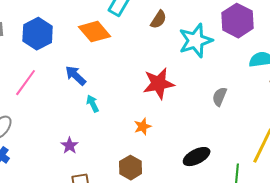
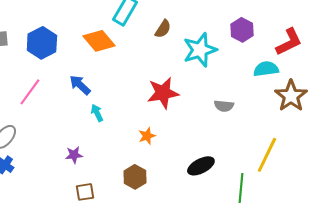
purple hexagon: (238, 21) -> (242, 30), size x0.7
gray semicircle: (220, 97) -> (224, 106), turned -108
purple star: (70, 146) -> (74, 155), turned 30

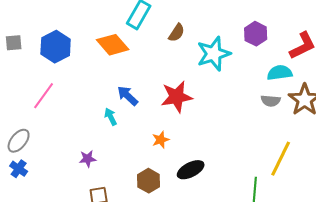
blue arrow: (80, 85) -> (128, 96), moved
gray semicircle: (224, 106) -> (271, 101), moved
black ellipse: (201, 166) -> (191, 170), moved

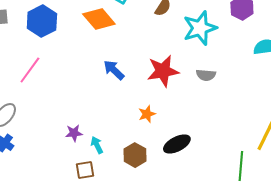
gray semicircle: (271, 101) -> (206, 75), moved
cyan arrow: (111, 117) -> (97, 145), moved

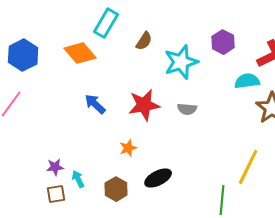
brown square: (85, 170) -> (56, 194), moved

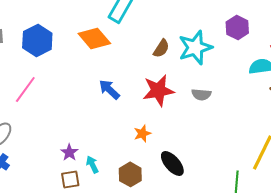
brown semicircle: (144, 41) -> (161, 48), moved
purple star: (55, 167) -> (69, 152), turned -30
black ellipse: (158, 178) -> (172, 163), turned 76

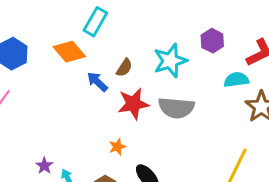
brown semicircle: (161, 48) -> (124, 68), moved
blue arrow: (109, 89) -> (97, 82), moved
gray semicircle: (201, 94) -> (176, 108), size x1.8

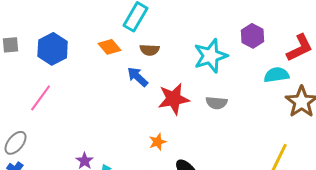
orange diamond: (69, 52) -> (110, 47), size x0.7
brown semicircle: (124, 68) -> (150, 50), moved, turned 60
gray semicircle: (176, 108) -> (217, 103), size x0.6

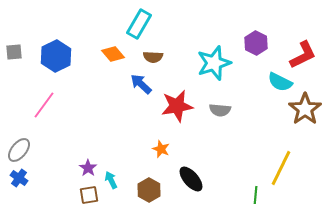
cyan semicircle: (277, 75) -> (280, 82), turned -145
orange star: (158, 142) -> (161, 149), turned -30

